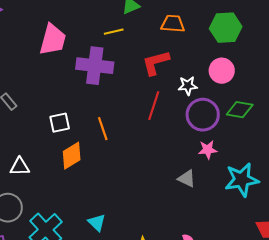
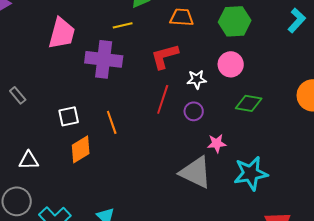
purple circle: (203, 115) -> (194, 111), moved, size x0.6
gray triangle: (187, 179) -> (196, 172), size x1.8

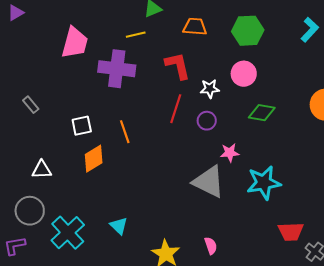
red L-shape: (165, 56) -> (178, 66), turned 92

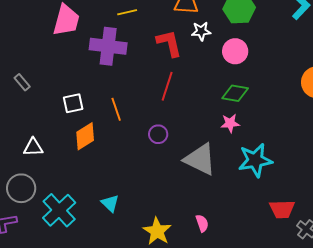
white star: (210, 89) -> (201, 31), moved
green diamond: (262, 113) -> (235, 93), moved
purple circle: (207, 121) -> (158, 134), moved
pink star: (230, 153) -> (230, 123), moved

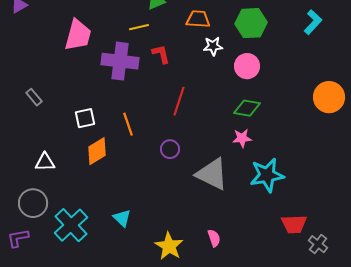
red L-shape: (169, 43) -> (161, 54), moved, size x0.7

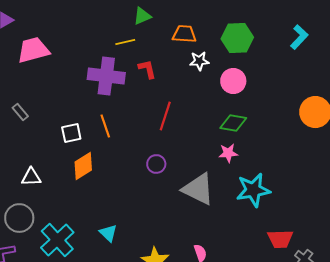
pink trapezoid: (78, 35) -> (33, 50), moved, turned -120
orange line: (128, 124) -> (105, 126), moved

